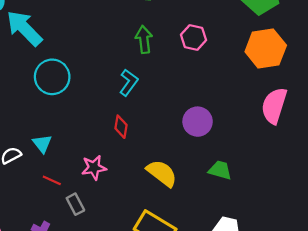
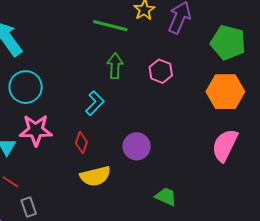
purple circle: (198, 122) -> (137, 146), moved
pink star: (94, 168) -> (36, 130), moved, size x1.4
yellow semicircle: (162, 173) -> (95, 176), moved, turned 120

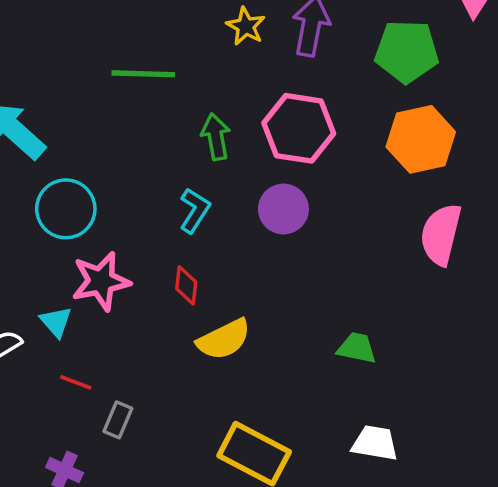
green line: (110, 26) -> (143, 74), moved
pink hexagon: (161, 71) -> (299, 128), size x1.6
purple circle: (137, 146) -> (283, 209), moved
gray rectangle: (29, 207) -> (118, 420), turned 54

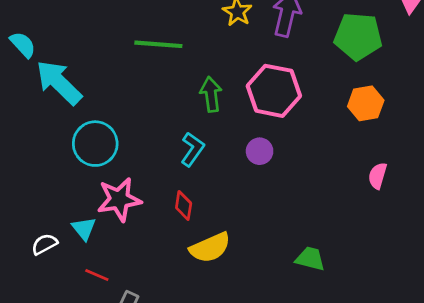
orange hexagon: (421, 139) -> (366, 103), size x0.7
purple circle: (283, 209) -> (260, 151), size x0.7
pink semicircle: (441, 234) -> (378, 176), size x0.6

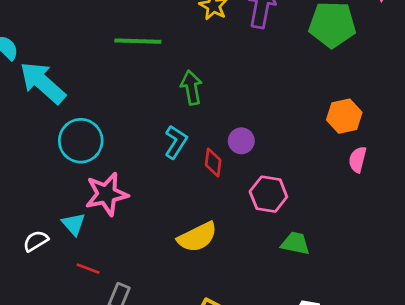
pink hexagon: (274, 91) -> (268, 194), moved, size x0.7
orange hexagon: (366, 103) -> (344, 116), moved
red diamond: (184, 205) -> (213, 163), moved

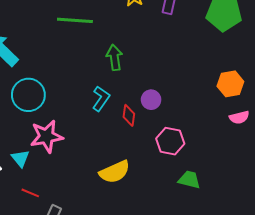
pink semicircle: (357, 160) -> (239, 117), turned -120

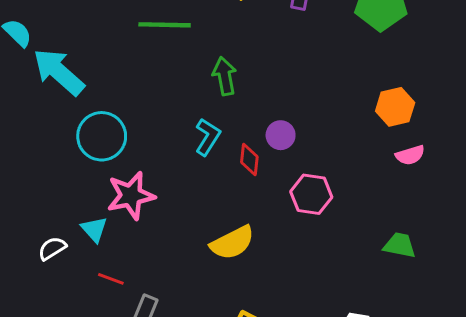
green trapezoid: (189, 180) -> (400, 245), moved

